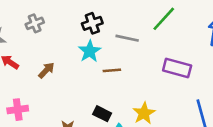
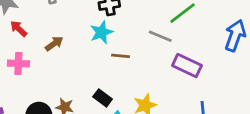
gray line: (127, 38) -> (160, 36), moved
pink cross: (18, 110) -> (18, 63), moved

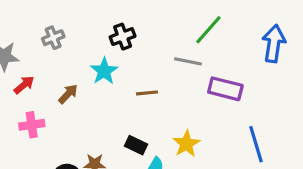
red arrow: (19, 29) -> (24, 85), turned 108
cyan star: (101, 32) -> (104, 71), moved

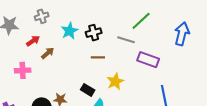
black cross: (123, 37) -> (94, 33), moved
cyan star: (104, 71) -> (70, 31), moved
red arrow: (24, 85) -> (33, 41), moved
yellow star: (186, 144) -> (115, 81), moved

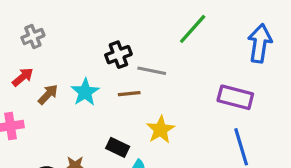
cyan star: (70, 31) -> (85, 92), moved
gray line: (126, 40) -> (152, 71), moved
purple rectangle: (148, 60) -> (235, 97), moved

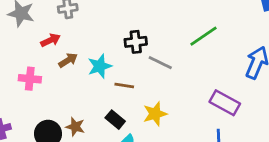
brown line: (129, 94) -> (124, 86), moved

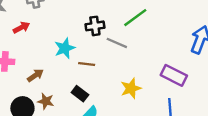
green line: (203, 36) -> (135, 18), moved
brown arrow: (68, 60) -> (35, 75), moved
yellow star: (155, 114) -> (131, 88), moved

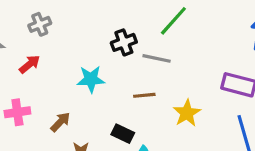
cyan star: (65, 48) -> (91, 79), turned 30
brown line: (87, 64) -> (144, 95), moved

